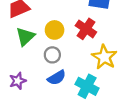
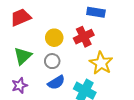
red cross: (86, 29) -> (84, 37), turned 30
green triangle: (25, 36) -> (23, 56), moved

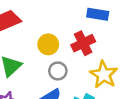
gray circle: (52, 61) -> (58, 71), moved

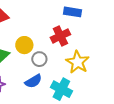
yellow circle: (48, 44) -> (24, 45), moved

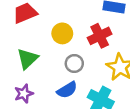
yellow circle: (24, 45) -> (62, 33), moved

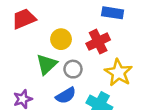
green triangle: (27, 59) -> (47, 64), moved

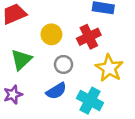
green triangle: (47, 64) -> (21, 60), moved

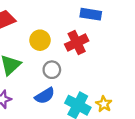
yellow star: (109, 68) -> (104, 104), moved, size x0.6

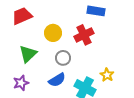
yellow star: (104, 104) -> (107, 75), moved

